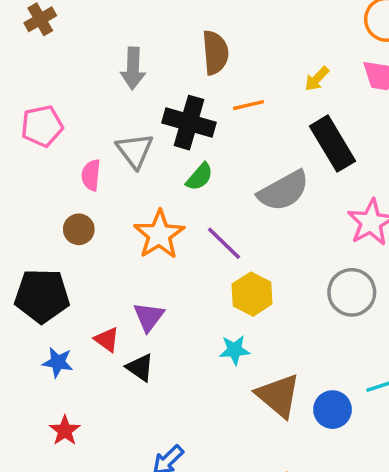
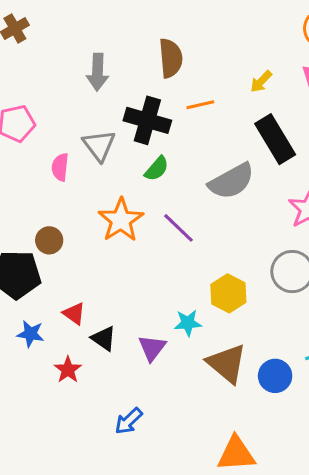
brown circle: (79, 229) -> (49, 240), moved
yellow hexagon: (252, 294) -> (228, 293), moved
purple triangle: (149, 317) -> (152, 348), moved
red star: (65, 431) -> (68, 370), moved

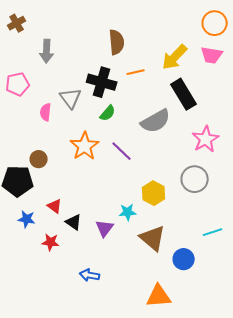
gray arrow: (97, 72) -> (47, 51), moved
yellow arrow: (261, 81) -> (175, 57), size x1.8
red star: (68, 370) -> (51, 242), turned -30
blue circle: (275, 376) -> (184, 259), moved
blue arrow: (129, 421) -> (90, 275), turned 54

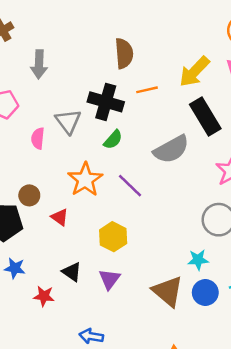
yellow hexagon: (154, 193) -> (113, 237), moved
red triangle: (55, 206) -> (60, 217), moved
cyan star: (128, 212) -> (198, 260), moved
blue circle: (184, 259) -> (205, 292), moved

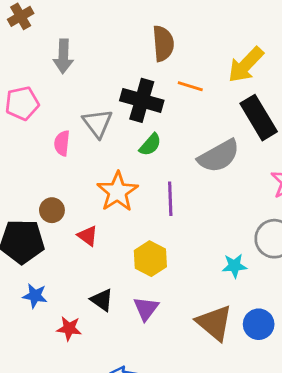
orange line: (147, 90) -> (190, 86), turned 30
purple line: (130, 186) -> (170, 199), turned 44
cyan star: (198, 260) -> (234, 266), moved

